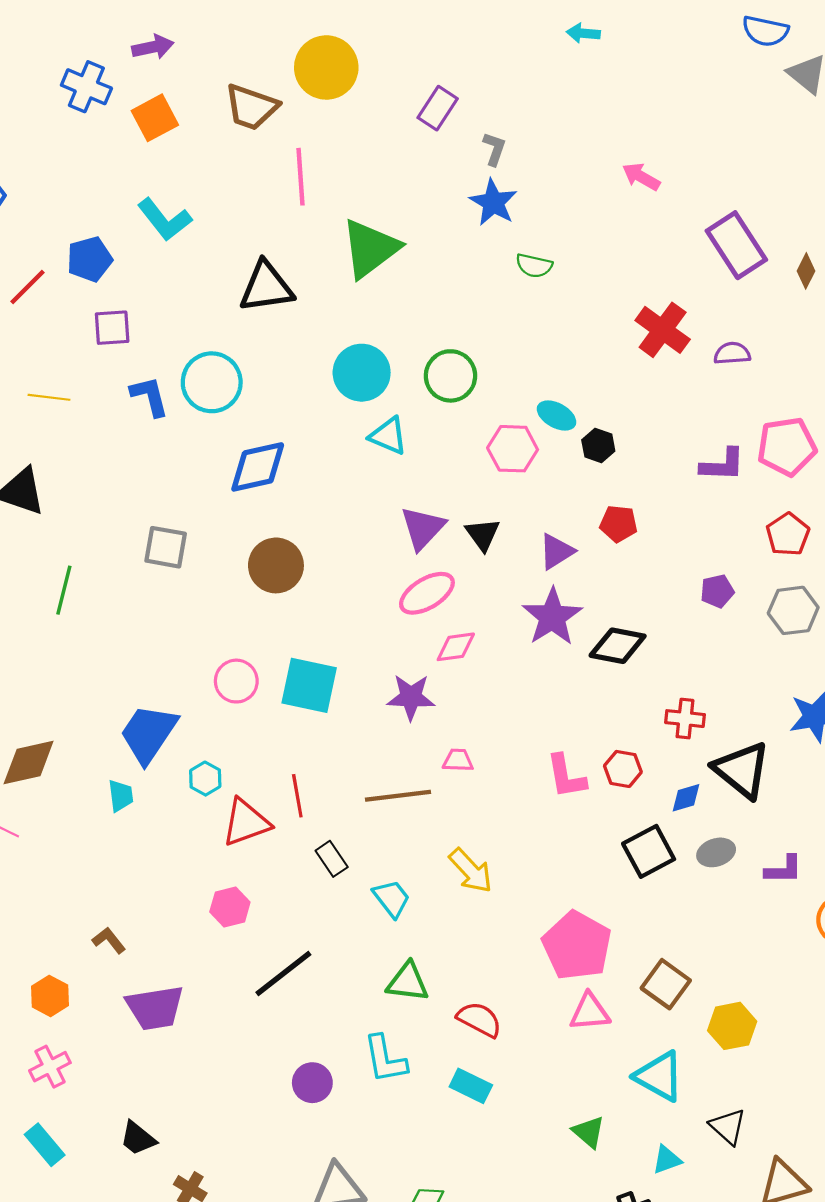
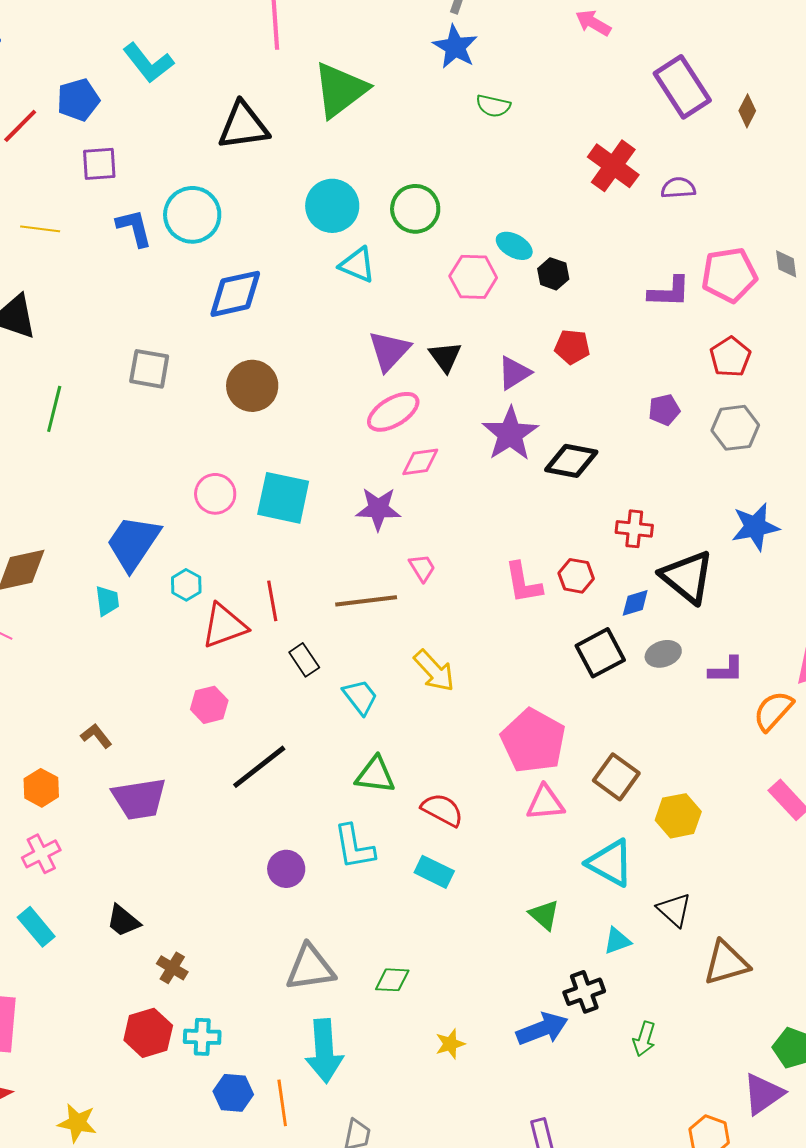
pink trapezoid: (458, 760) -> (422, 568), turned 56

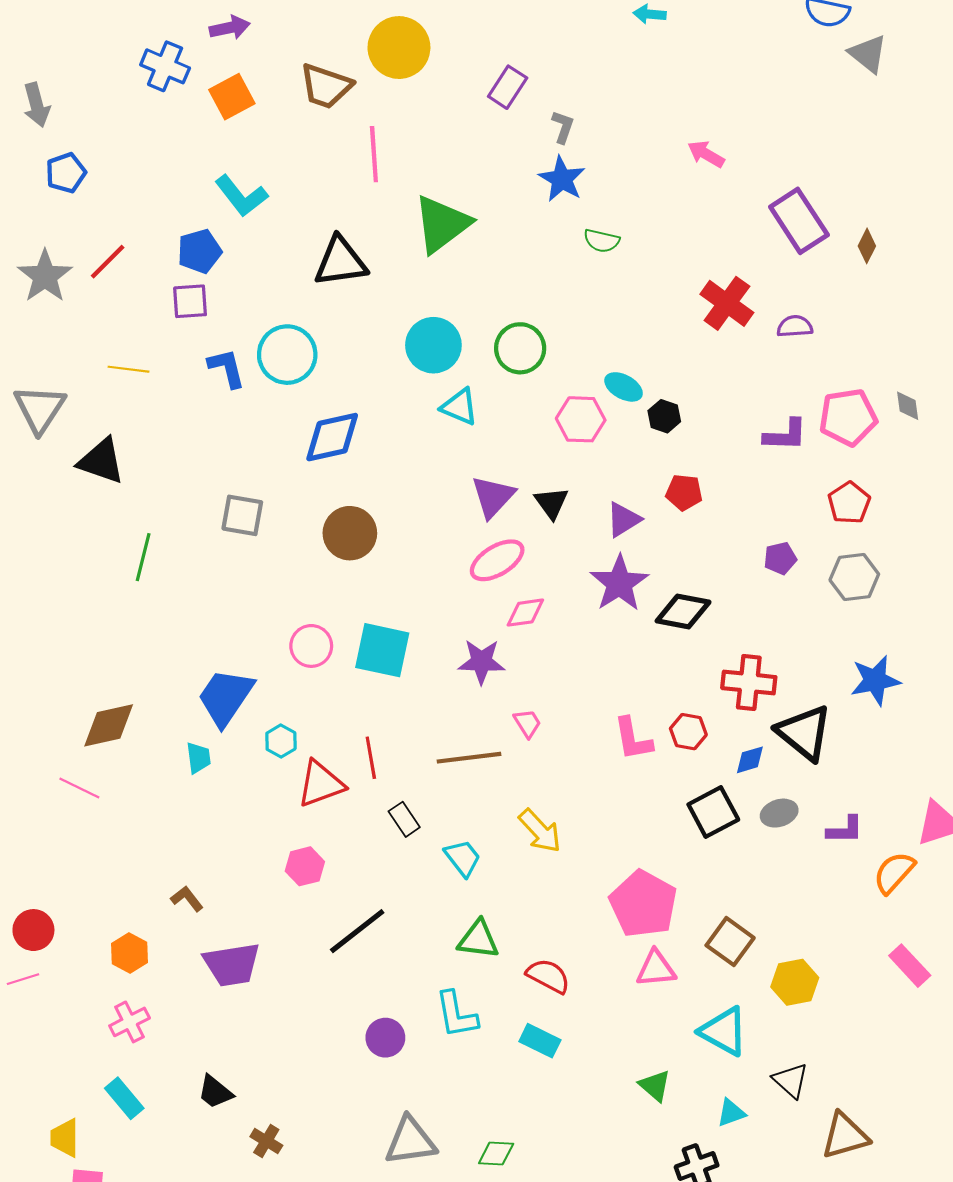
blue pentagon: (78, 100) -> (199, 251), moved
red cross: (634, 529) -> (749, 683), size x1.4

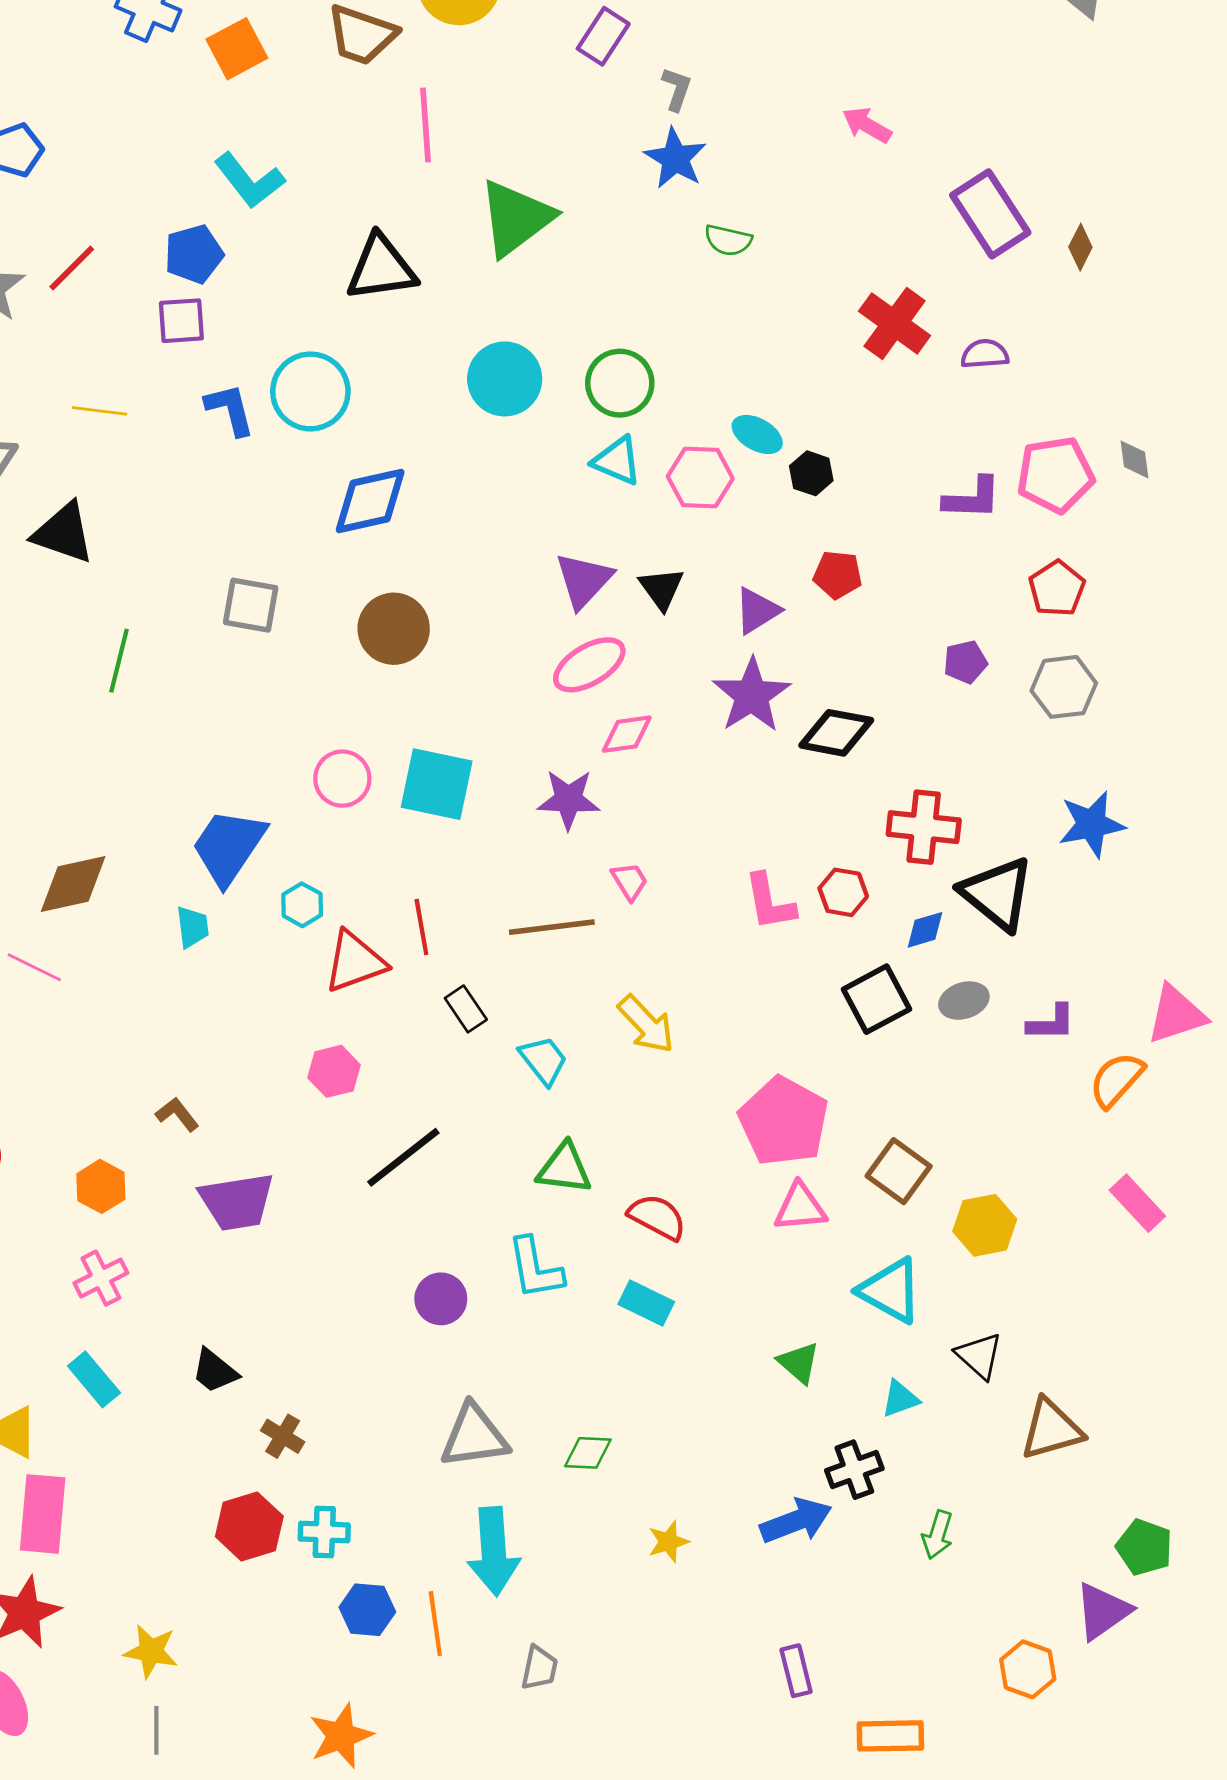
cyan triangle: (460, 407) -> (617, 461), moved

